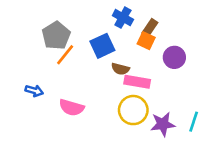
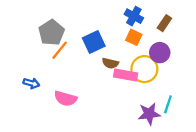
blue cross: (123, 18) -> (134, 16), moved
brown rectangle: (150, 28) -> (164, 23), moved
yellow circle: (133, 110) -> (144, 69), moved
cyan line: (194, 122) -> (168, 104), moved

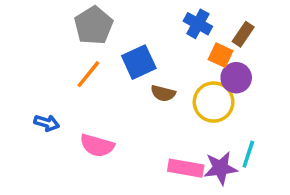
gray pentagon: (51, 33) -> (94, 26), moved
orange square: (134, 37) -> (221, 55), moved
pink rectangle: (126, 75) -> (186, 168), moved

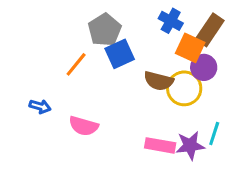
gray pentagon: (94, 26) -> (105, 30), moved
brown rectangle: (243, 34) -> (210, 30), size x1.5
orange square: (221, 55) -> (190, 48), size x1.4
brown semicircle: (163, 93) -> (159, 81), moved, size x1.4

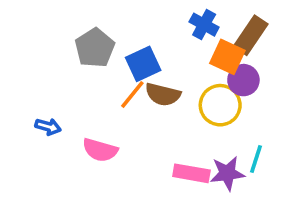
gray pentagon: (105, 30) -> (95, 48), moved
orange line: (76, 64) -> (132, 94), moved
brown semicircle: (159, 81) -> (163, 94), moved

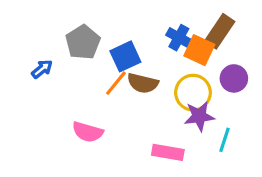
blue cross: (204, 25) -> (179, 38), moved
purple circle: (243, 80) -> (234, 78), moved
blue arrow: (48, 127) -> (42, 69), moved, turned -55
purple star: (227, 173) -> (199, 116), moved

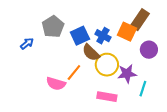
blue cross: (179, 38) -> (103, 36), moved
orange line: (116, 83) -> (74, 73), moved
brown semicircle: (143, 83) -> (91, 53), turned 30
yellow circle: (193, 93) -> (107, 65), moved

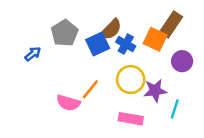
brown semicircle: (91, 53) -> (111, 29), moved, turned -90

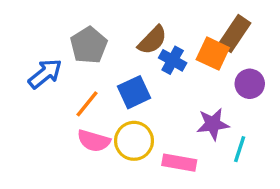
blue square: (98, 44) -> (134, 92), moved
blue arrow: (33, 54) -> (45, 74), size x1.5
yellow circle: (131, 80) -> (134, 141), moved
orange line: (90, 89) -> (87, 104), moved

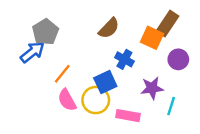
gray pentagon: (89, 45) -> (45, 32), moved
blue cross: (173, 60) -> (124, 59), moved
blue square: (134, 92) -> (105, 82), moved
pink semicircle: (94, 141) -> (67, 100), turned 45

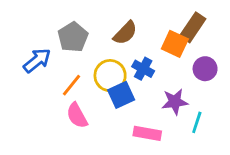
gray pentagon: (45, 32) -> (73, 37), moved
yellow circle: (96, 100) -> (110, 76), moved

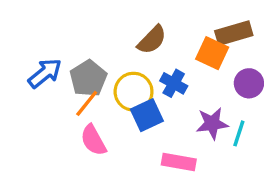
brown rectangle: (193, 27) -> (234, 33), turned 40
gray pentagon: (73, 37) -> (88, 78), moved
cyan line: (197, 122) -> (239, 133), moved

